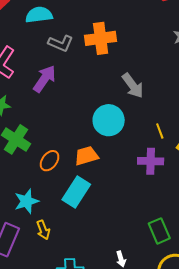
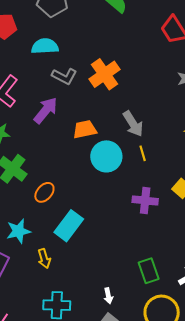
orange cross: (101, 38) -> (105, 74), turned -32
yellow line: (160, 131) -> (143, 153), moved
orange trapezoid: (86, 156) -> (85, 129), moved
yellow arrow: (43, 230) -> (44, 258), moved

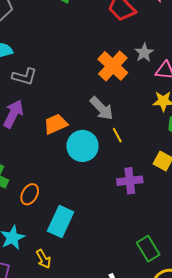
orange cross: (105, 74) -> (113, 66), moved

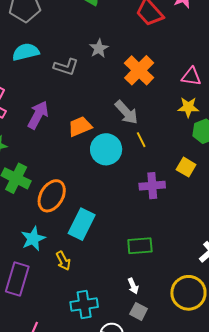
gray star: (144, 53) -> (99, 48), moved
gray L-shape: (24, 77) -> (66, 67), moved
orange ellipse: (30, 194) -> (52, 196), size x1.5
green rectangle: (148, 249) -> (140, 246), moved, turned -65

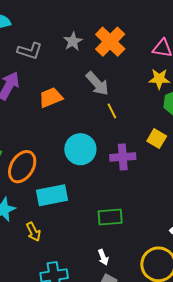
gray star: (99, 48) -> (73, 41), moved
gray L-shape: (66, 67) -> (30, 51), moved
cyan circle: (106, 149) -> (80, 149), moved
cyan rectangle: (82, 224) -> (52, 195), turned 52

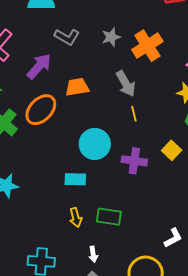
orange ellipse: (22, 167) -> (41, 110), moved
cyan rectangle: (52, 195) -> (75, 179), moved, size x0.7
yellow arrow: (33, 232) -> (76, 217), moved

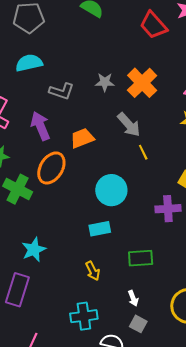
gray star: (111, 37) -> (105, 82), turned 30
purple arrow: (39, 66) -> (40, 126), turned -52
purple cross: (134, 161) -> (168, 209), moved
yellow arrow: (76, 217) -> (93, 271), moved

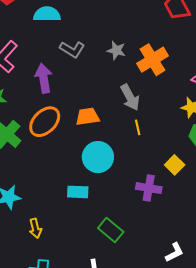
orange trapezoid: (82, 138) -> (88, 117), moved
green rectangle: (141, 258) -> (111, 230), turned 30
yellow arrow: (93, 271) -> (35, 228), moved

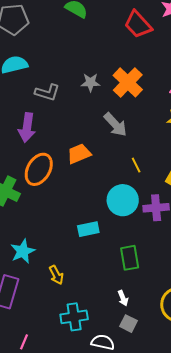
purple arrow: (44, 78) -> (27, 128), turned -148
yellow line: (138, 127) -> (136, 165), moved
cyan circle: (98, 157) -> (123, 200), moved
green rectangle: (111, 230) -> (130, 258), turned 55

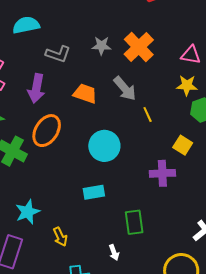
orange trapezoid: (79, 154) -> (85, 94), moved, turned 40
yellow line: (136, 165) -> (148, 114), moved
cyan circle: (123, 200) -> (104, 146), moved
white arrow: (123, 298) -> (114, 252), moved

